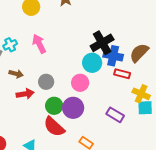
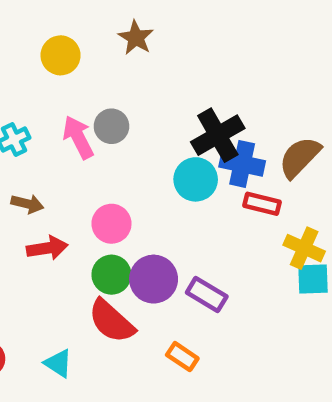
gray circle: (46, 82) -> (111, 126), moved
pink circle: (80, 83) -> (111, 224), moved
purple rectangle: (115, 115) -> (207, 295), moved

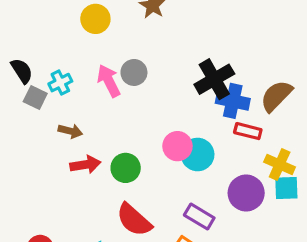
cyan circle: (196, 179) -> (198, 155), moved
pink circle: (111, 224) -> (177, 146), moved
green circle: (111, 275) -> (126, 168), moved
purple circle: (154, 279) -> (246, 193), moved
purple rectangle: (207, 295) -> (199, 216), moved

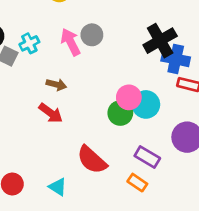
brown arrow: (70, 131) -> (56, 85), moved
red arrow: (85, 165) -> (51, 113), turned 45
green circle: (126, 168) -> (120, 113), moved

